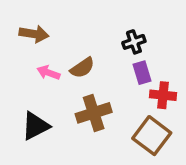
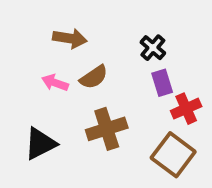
brown arrow: (34, 34) -> (70, 38), moved
black cross: (134, 42) -> (153, 48), turned -30
red cross: (163, 95) -> (186, 109), turned -30

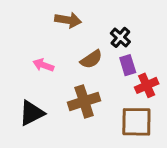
brown arrow: (70, 38) -> (68, 20), moved
brown semicircle: (94, 77) -> (91, 59), moved
brown square: (173, 155) -> (136, 122), turned -36

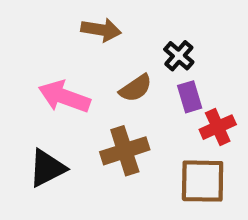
pink arrow: (43, 65) -> (64, 97), size x1.6

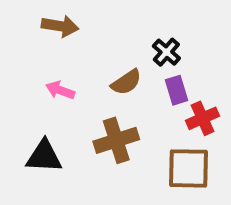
brown arrow: (101, 30) -> (60, 26), moved
pink arrow: (64, 97) -> (60, 90), size x0.6
black triangle: (47, 168) -> (44, 156), turned 30

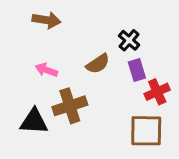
brown cross: (116, 140) -> (70, 106), moved

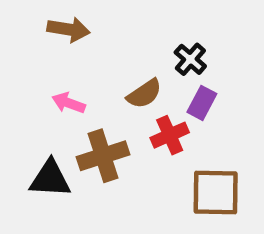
purple rectangle: (137, 70) -> (202, 103), turned 45
red cross: (157, 92) -> (170, 135), moved

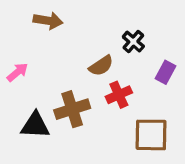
pink arrow: (69, 103) -> (17, 72), moved, turned 120
purple rectangle: (202, 103) -> (166, 72), moved

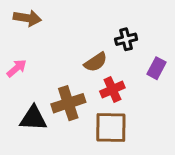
brown arrow: (48, 21) -> (27, 18), moved
black cross: (133, 42) -> (126, 39), turned 35
brown square: (151, 135) -> (111, 127), moved

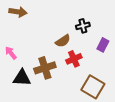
pink arrow: (17, 68) -> (11, 53), moved, turned -88
brown square: (111, 127) -> (93, 87), moved, turned 30

